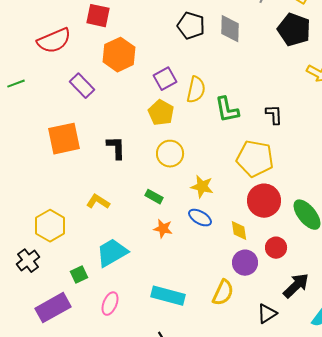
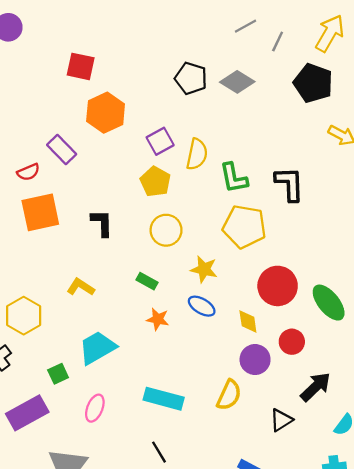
gray diamond: (230, 29) -> (237, 82), turned -60
red semicircle: (54, 41) -> (28, 172), moved, size x0.6
black L-shape: (274, 115) -> (289, 184), size x1.5
yellow pentagon: (255, 159) -> (244, 227), moved

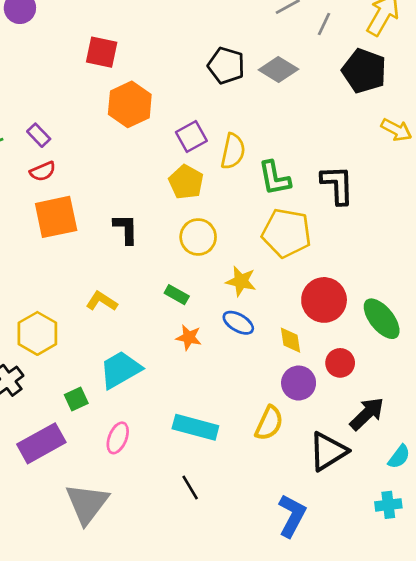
purple rectangle: (62, 149) -> (39, 135), moved, size x0.7
black triangle: (281, 420) -> (328, 451), size x1.5

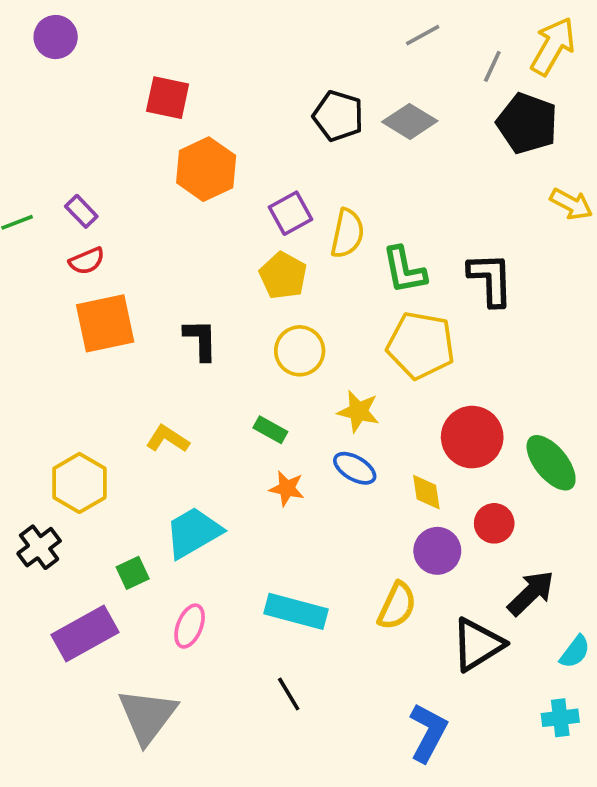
gray line: (324, 24) -> (492, 66), moved

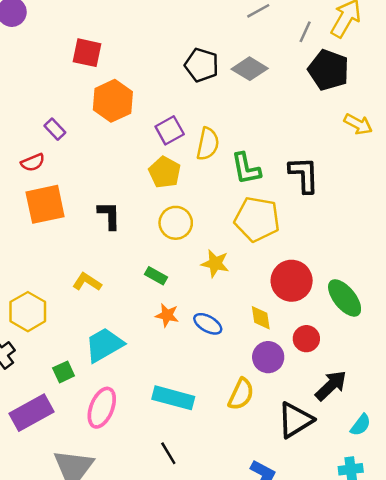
purple rectangle: (81, 211) -> (55, 129), moved
blue ellipse: (355, 468) -> (208, 324), moved
pink ellipse: (190, 626) -> (102, 408), size x1.4

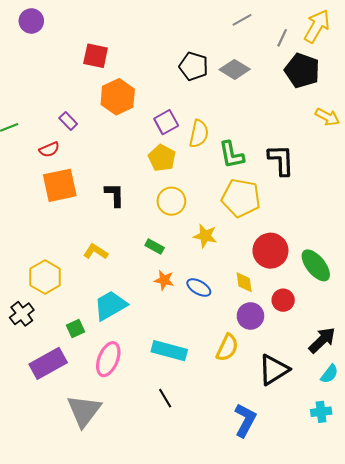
black arrow: (331, 385) -> (322, 340), moved

